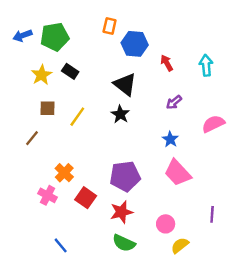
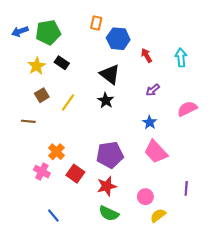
brown square: (48, 108) -> (42, 95), turned -32
brown line: (32, 138) -> (28, 121), turned 56

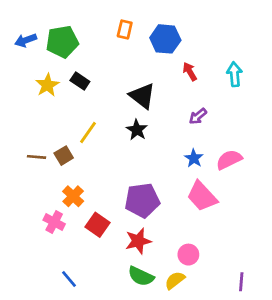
blue hexagon: (118, 39) -> (165, 39), moved
brown square: (42, 95) -> (64, 156), moved
pink semicircle: (187, 109) -> (229, 160), moved
purple line: (186, 188) -> (241, 282), moved
yellow semicircle: (158, 215) -> (175, 280), moved

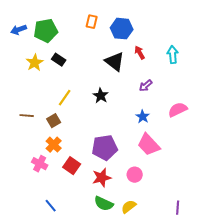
black triangle: (142, 96) -> (115, 62), moved
brown square: (64, 156) -> (54, 121), moved
pink semicircle: (229, 160) -> (178, 110), moved
pink circle: (188, 255) -> (135, 175), moved

